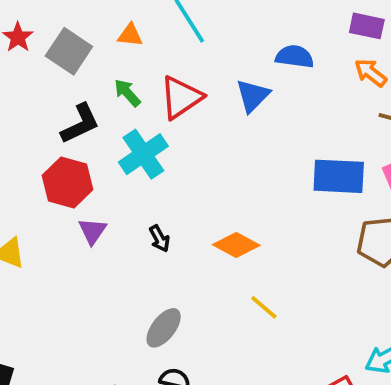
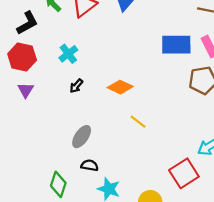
cyan cross: (143, 154) -> (68, 54), moved, size x0.7
purple triangle: (92, 231) -> (26, 90), moved
black arrow: (159, 239) -> (76, 86), turned 72

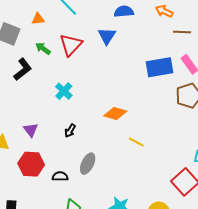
red hexagon: (22, 57) -> (31, 164), moved
black arrow: (76, 86) -> (70, 131), moved
black semicircle: (90, 165) -> (60, 176), moved

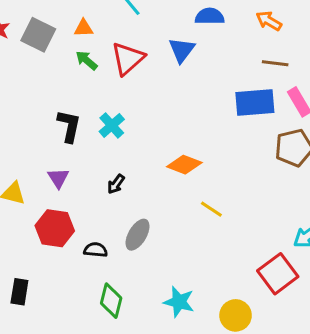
orange triangle: (38, 19) -> (84, 28), moved
brown line: (182, 32) -> (275, 63), moved
black L-shape: (23, 69) -> (69, 126), moved, turned -45

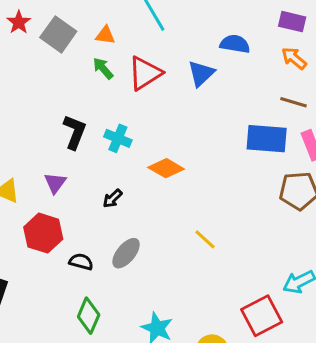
cyan cross: (112, 125) -> (118, 138), turned -35
orange diamond: (184, 165) -> (166, 168), moved

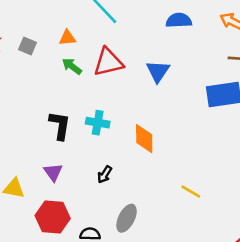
gray square: (58, 34) -> (28, 46), size x0.6
red triangle: (145, 73) -> (108, 62), turned 32
blue triangle: (201, 73) -> (158, 71), moved
orange diamond: (166, 168) -> (144, 139), turned 72

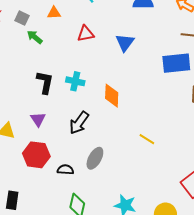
red triangle: (108, 62) -> (86, 34), size x0.7
green arrow: (72, 66) -> (35, 37), moved
black arrow: (105, 175) -> (79, 123), size x1.6

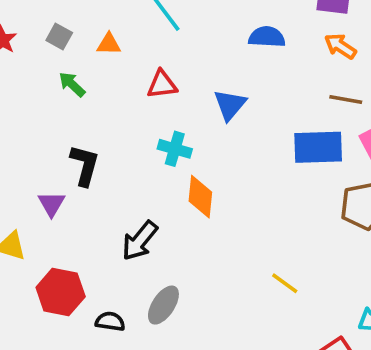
gray square: (22, 18) -> (59, 37), moved
cyan cross: (75, 81) -> (175, 149), moved
purple triangle: (38, 119) -> (52, 204), moved
yellow line: (147, 139) -> (285, 283), moved

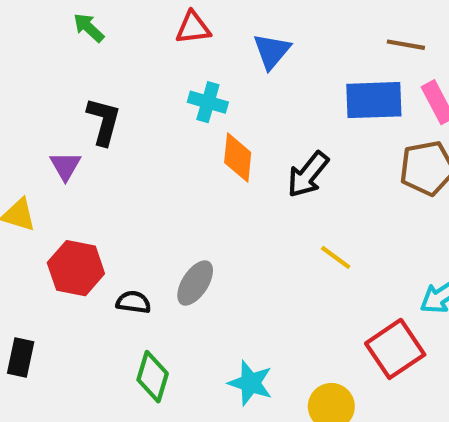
black arrow: (140, 241) -> (308, 174), moved

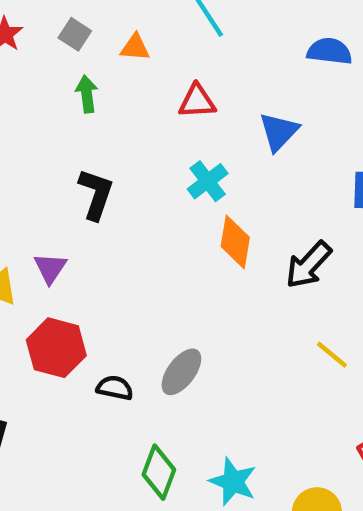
green arrow: (89, 28) -> (87, 94), turned 36
cyan cross: (208, 102) -> (208, 181), turned 33
purple triangle: (65, 166) -> (50, 268), moved
green diamond: (153, 377) -> (159, 472), moved

